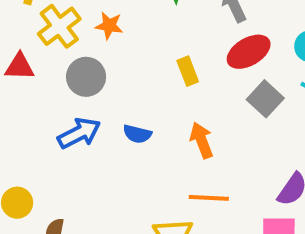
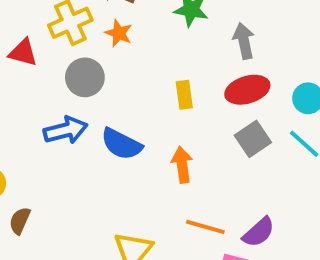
blue semicircle: (137, 134) -> (121, 144), size x1.5
orange line: (209, 198) -> (205, 227), moved

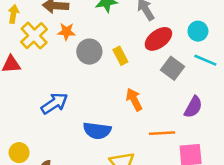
gray circle: (85, 77) -> (89, 52), moved
blue semicircle: (121, 144) -> (97, 131), moved
purple semicircle: (259, 232) -> (193, 107), moved

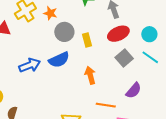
blue semicircle: (97, 131) -> (59, 60), moved, turned -45

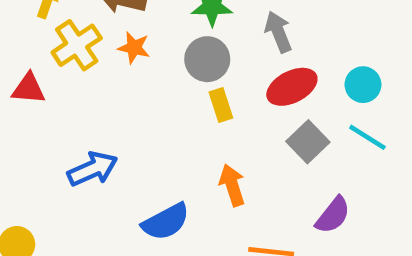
gray circle: (64, 32) -> (207, 59), moved
blue semicircle: (59, 60) -> (166, 222), moved

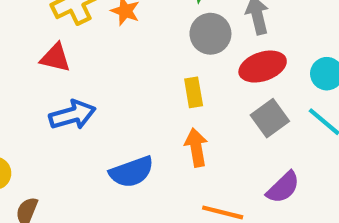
gray circle: (207, 59) -> (210, 34), moved
red triangle: (29, 89) -> (55, 58), moved
yellow rectangle: (221, 105) -> (194, 92), moved

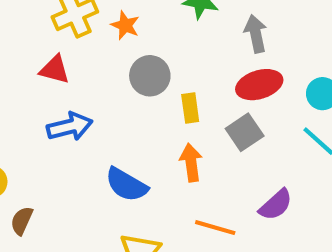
gray circle: (210, 34) -> (150, 76), moved
gray square: (270, 118) -> (245, 132), moved
blue semicircle: (132, 172) -> (126, 185), turned 48

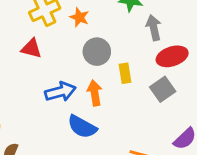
gray arrow: (256, 34) -> (154, 28), moved
blue arrow: (70, 127) -> (60, 92), moved
orange arrow: (191, 163) -> (95, 93), moved

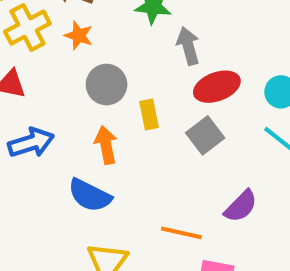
blue arrow: (60, 92) -> (31, 143), moved

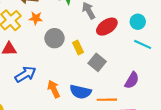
gray square: (205, 135) -> (97, 62), moved
orange arrow: (106, 145) -> (54, 89), moved
blue semicircle: (90, 195) -> (80, 92), moved

